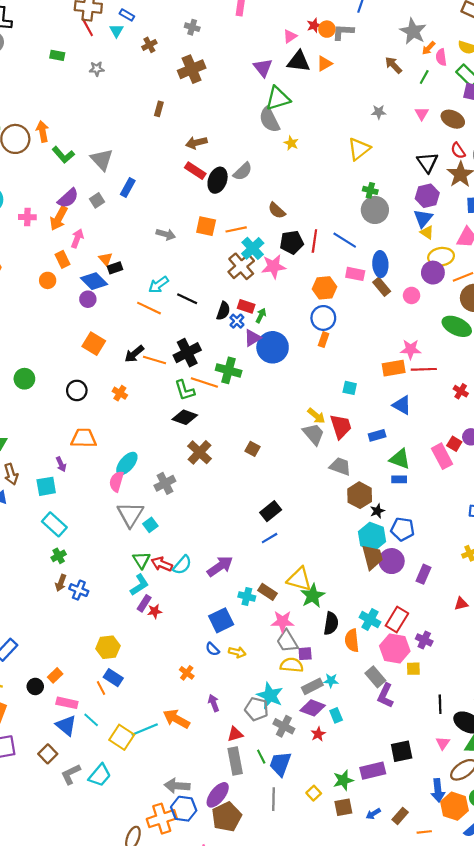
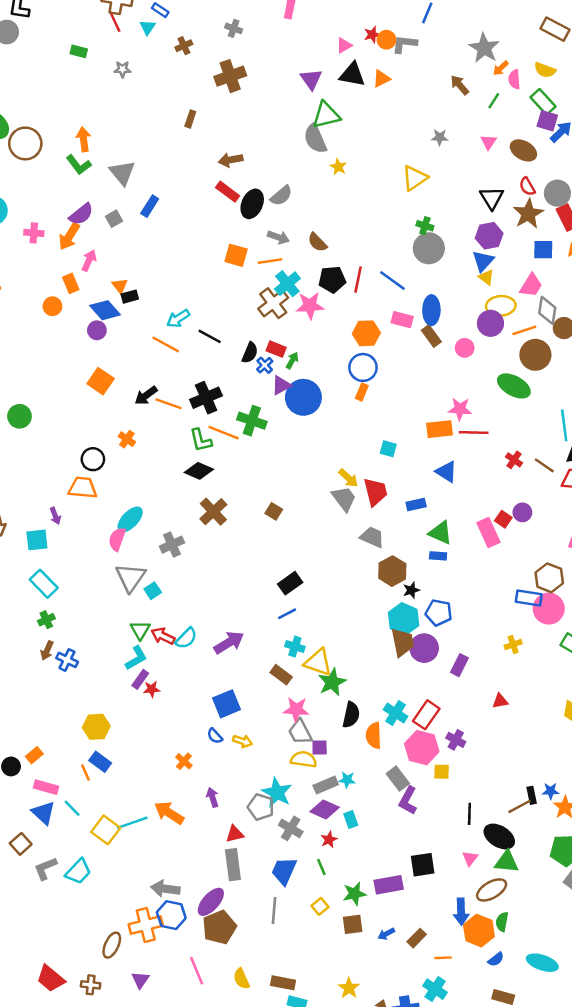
orange arrow: (43, 131) -> (84, 139), moved
gray arrow: (166, 234) -> (278, 237), moved
black circle: (77, 390) -> (93, 459), moved
cyan cross: (247, 596) -> (295, 647), moved
green line: (261, 757) -> (321, 867), moved

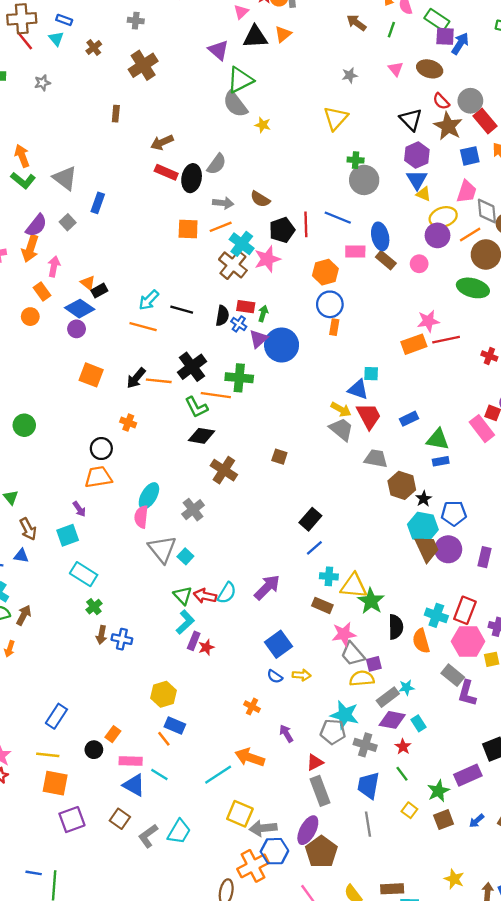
blue triangle: (446, 472) -> (358, 389), moved
yellow square: (106, 830) -> (240, 814), moved

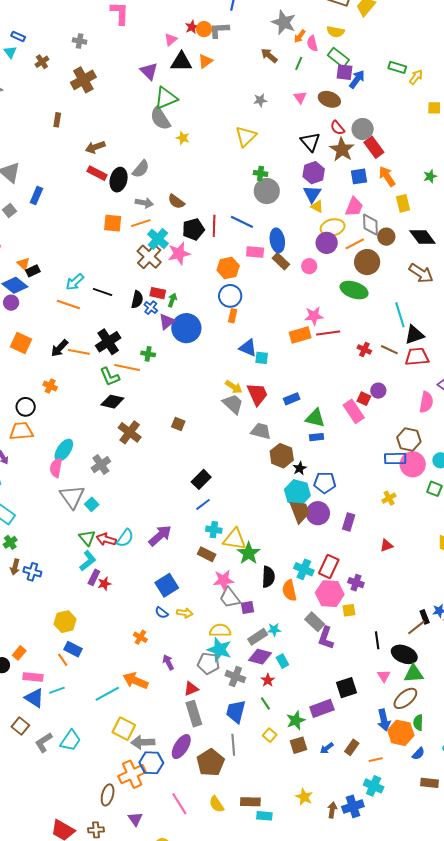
green cross: (239, 378) -> (148, 354), size x0.6
blue triangle: (358, 389) -> (248, 348), moved
yellow semicircle: (362, 678) -> (220, 630), moved
cyan line: (159, 775) -> (57, 690), turned -56
brown pentagon: (321, 852) -> (210, 763), moved

